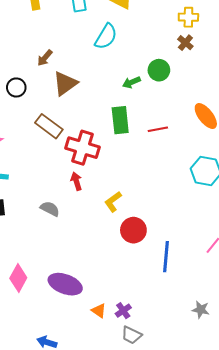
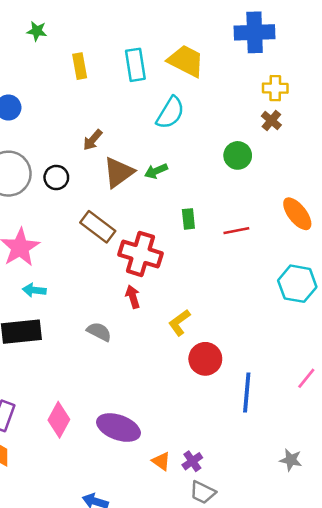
green arrow: (131, 82) -> (156, 171), moved
green rectangle: (120, 120) -> (188, 219), size x0.6

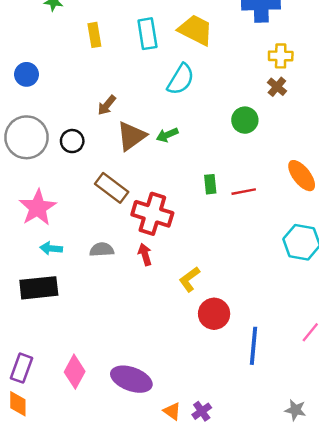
green rectangle: (188, 219) -> (210, 184), moved
gray semicircle: (99, 332) -> (102, 250), moved, turned -30

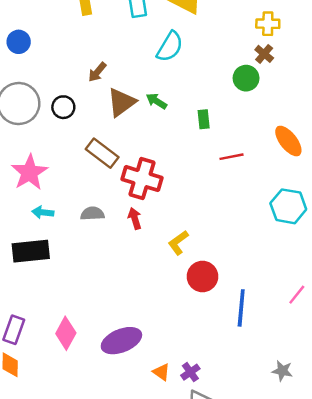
green circle: (245, 120) -> (246, 78), moved
green arrow: (167, 135) -> (157, 101), turned 55
green rectangle: (210, 184) -> (204, 119), moved
purple ellipse: (131, 379) -> (121, 341), turned -42

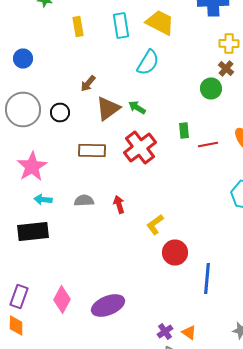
green rectangle: (204, 119) -> (184, 130), moved
brown rectangle: (102, 153) -> (92, 150), turned -36
red line: (232, 157) -> (208, 144), moved
red cross: (142, 179) -> (140, 148), moved, turned 36
orange triangle: (161, 372) -> (189, 332), moved

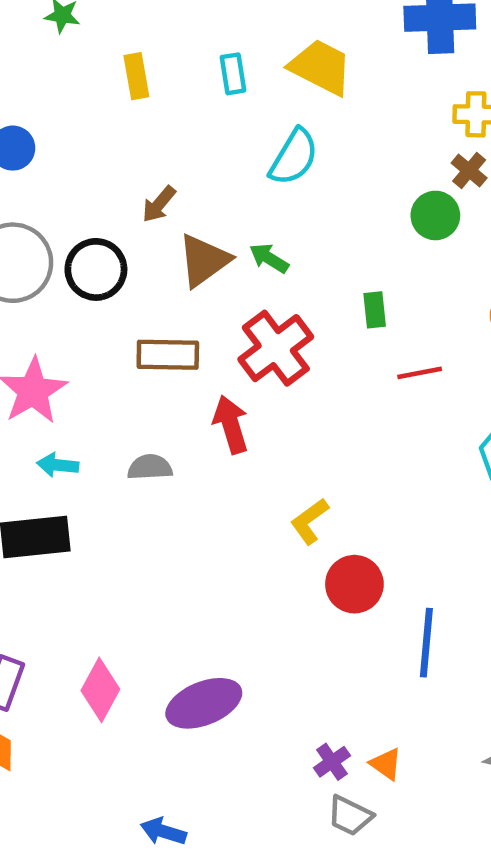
cyan rectangle: (121, 26) -> (233, 74), size x0.7
black circle: (60, 112) -> (96, 269), size x1.4
red line: (208, 144) -> (420, 373), moved
red arrow: (119, 204) -> (231, 425), moved, size x1.4

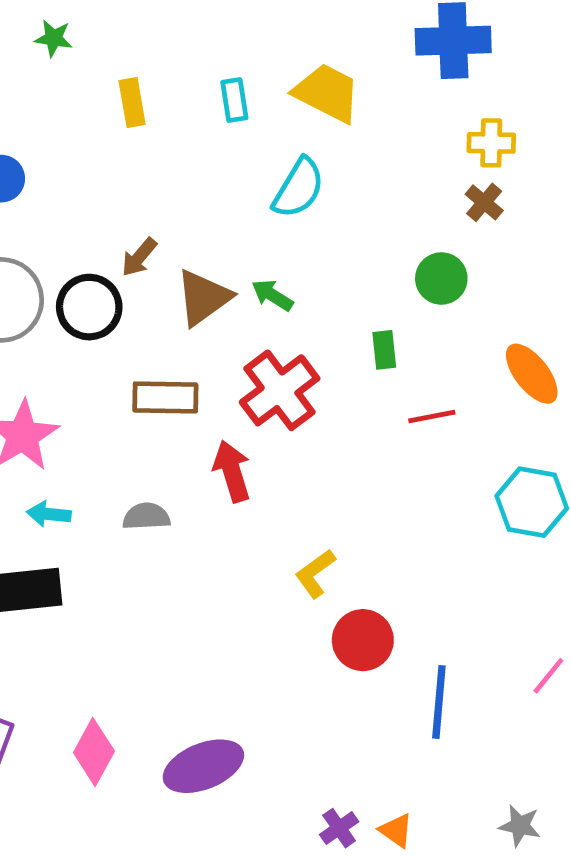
brown arrow: (159, 204) -> (139, 257), moved
green circle: (435, 215) -> (441, 278), moved

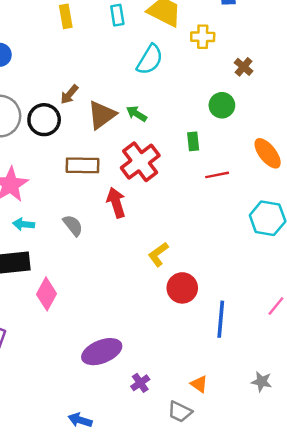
yellow cross: (491, 143) -> (203, 37), moved
gray semicircle: (146, 516) -> (73, 225), turned 55
pink diamond: (94, 752) -> (46, 294), moved
purple cross: (339, 828) -> (140, 383), moved

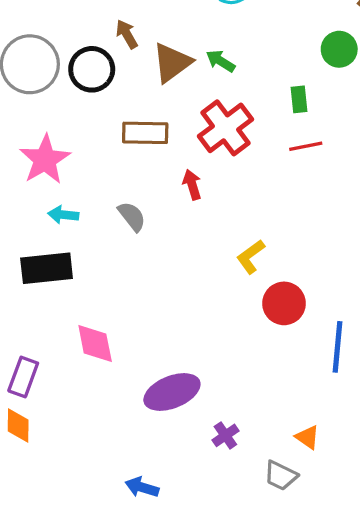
brown arrow: (69, 94) -> (127, 34), turned 110
red line: (217, 175) -> (306, 146), moved
red arrow: (116, 203) -> (192, 185), size x0.7
pink diamond: (46, 294) -> (95, 344), moved, turned -40

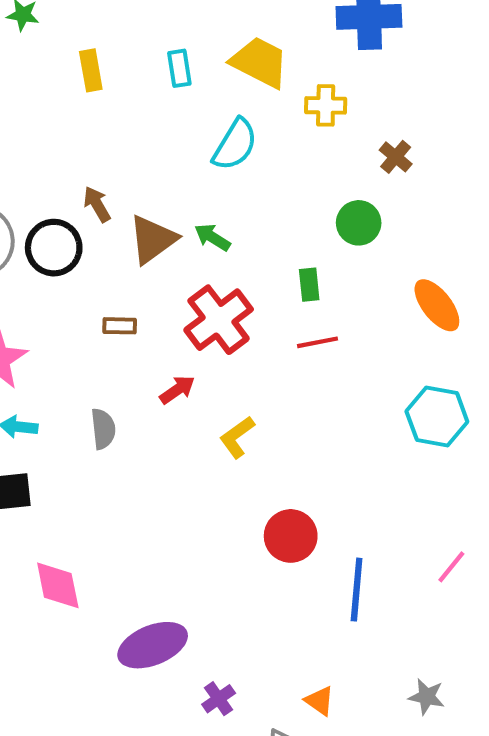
brown rectangle: (145, 133) -> (120, 326), size x0.6
red arrow: (192, 185) -> (177, 390), turned 72
gray semicircle: (132, 216) -> (103, 429), turned 32
yellow L-shape: (251, 257) -> (237, 437), moved

